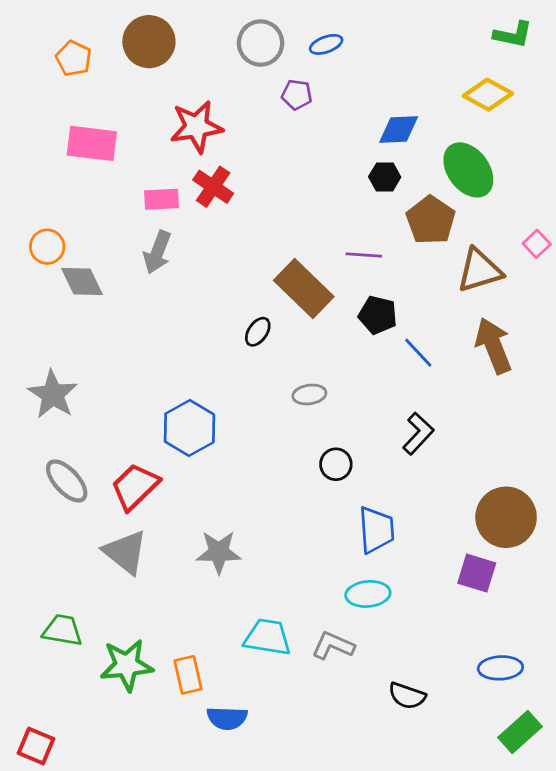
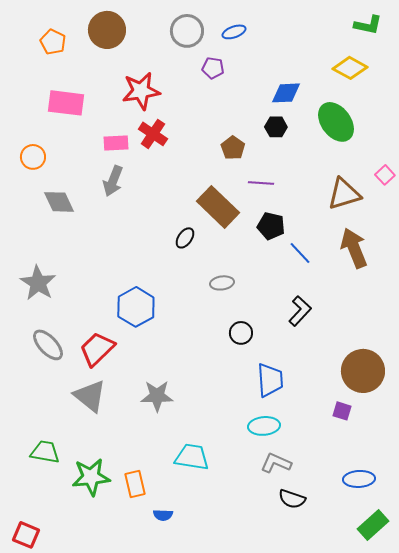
brown pentagon: (431, 220) -> (233, 148), moved, size x0.7
orange circle: (47, 247) -> (33, 157), moved
purple square: (477, 573) -> (342, 411), size x0.7
gray L-shape: (333, 646) -> (276, 463), moved
blue semicircle: (227, 718) -> (163, 515), size x0.7

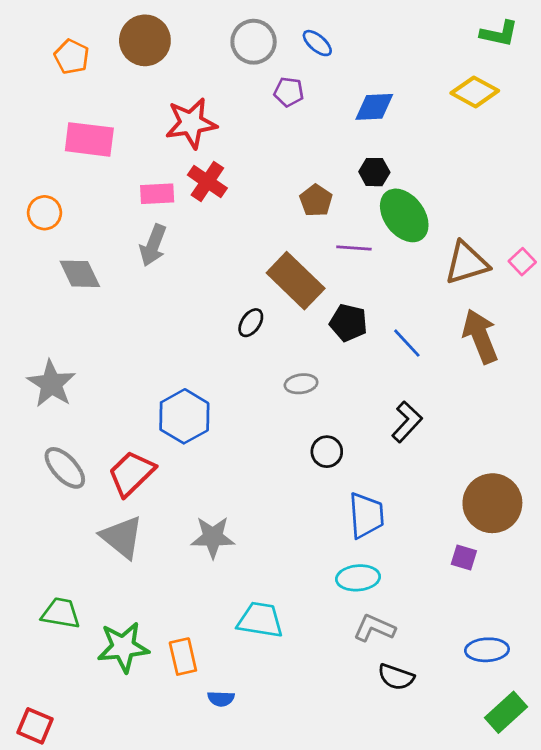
blue ellipse: (234, 32) -> (317, 43), turned 60
blue diamond: (286, 93) -> (374, 107), moved
green ellipse: (336, 122) -> (404, 215), moved
pink square: (385, 175) -> (522, 262), moved
black pentagon: (271, 226) -> (349, 323), moved

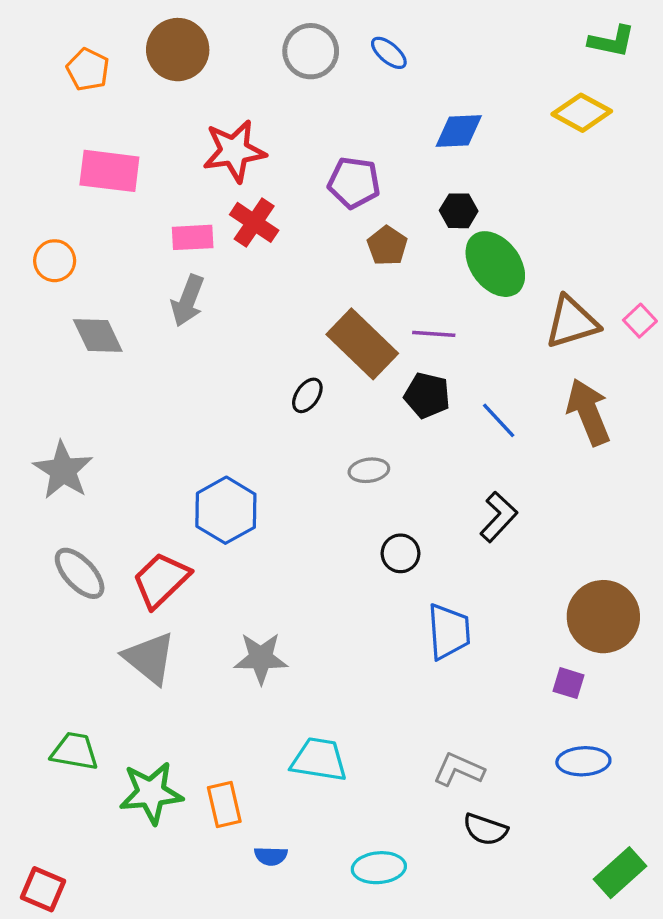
purple pentagon: (289, 92) -> (354, 183), moved, size x1.4
purple line: (354, 248) -> (434, 334), moved
cyan ellipse: (358, 578) -> (379, 868), moved
blue ellipse: (487, 650) -> (583, 761), moved

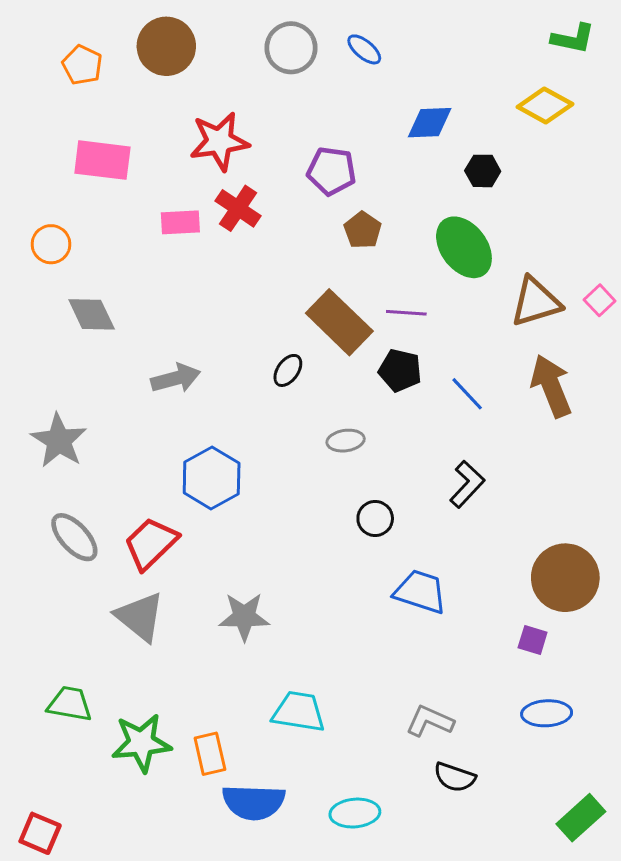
black hexagon: (459, 211) -> (483, 171), moved
gray arrow: (188, 301) -> (176, 378), moved, turned -126
blue trapezoid: (449, 632) -> (420, 592), turned -68
blue semicircle: (271, 856) -> (254, 802), size x2.0

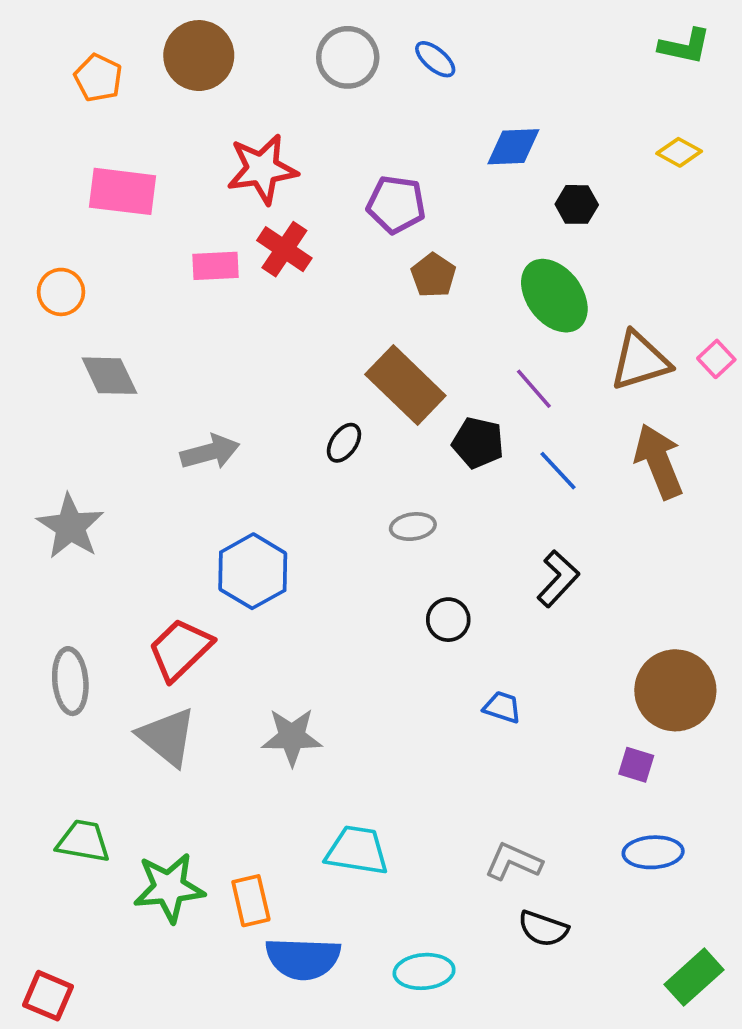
yellow diamond: (545, 106) -> (679, 152), moved, size x0.7
purple line: (406, 313) -> (534, 389), moved, turned 45
gray ellipse: (74, 537) -> (70, 681), moved, turned 38
blue trapezoid: (420, 592) -> (502, 707), size x0.6

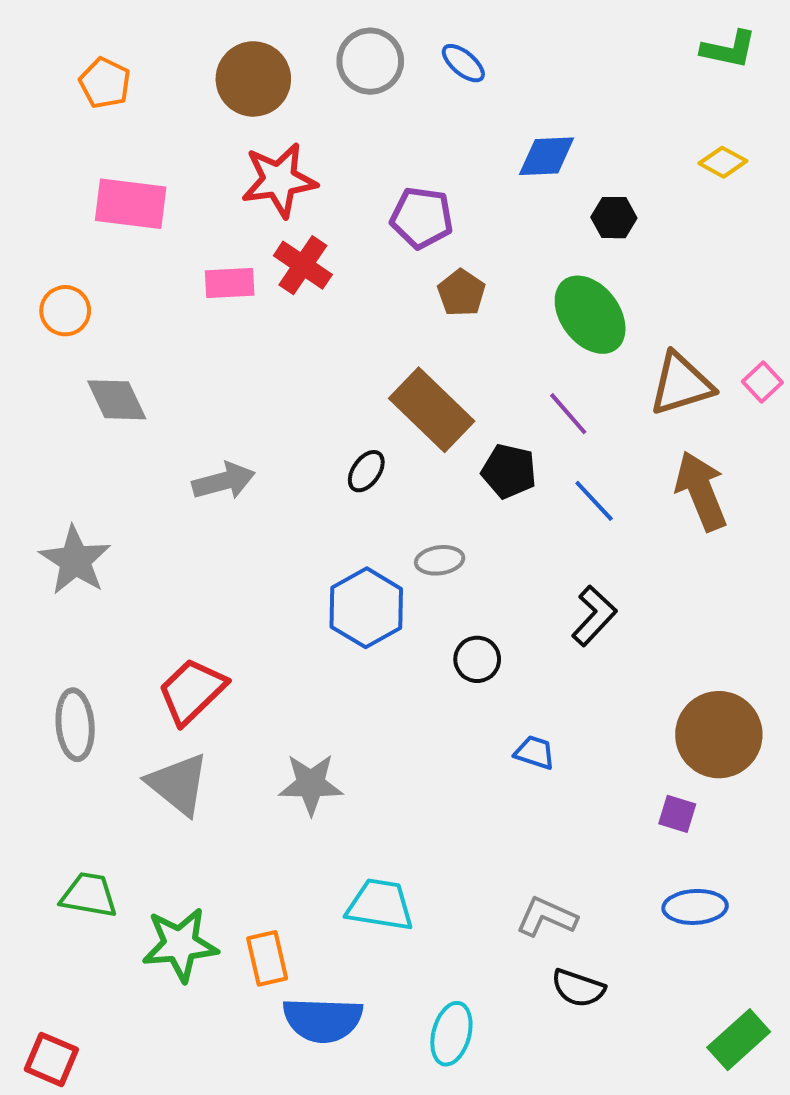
brown circle: (199, 56) -> (253, 79), moved
blue hexagon: (253, 571) -> (366, 608), moved
cyan ellipse: (424, 971) -> (451, 1034), turned -70

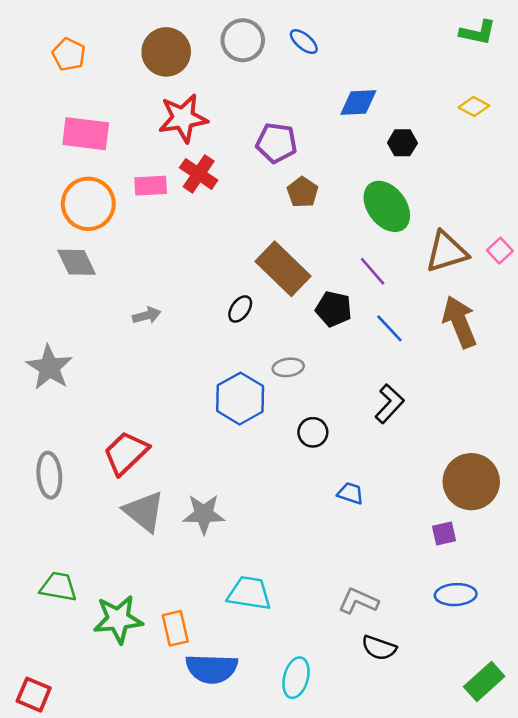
orange circle: (65, 311) -> (88, 204), moved, size x1.6
gray arrow: (224, 481) -> (147, 315), size x0.7
gray triangle: (178, 784) -> (144, 511), moved
purple square: (677, 814) -> (444, 534), turned -30

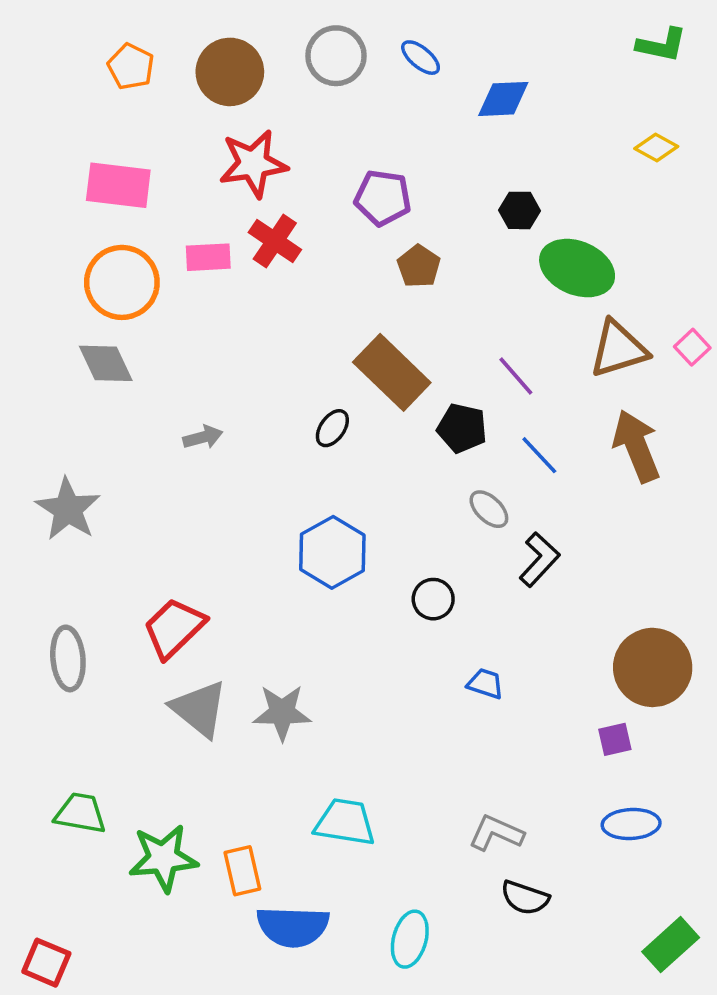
orange pentagon: (69, 55) -> (131, 67), moved
blue diamond: (358, 103) -> (503, 99), moved
black hexagon: (402, 143) -> (520, 210), moved
green ellipse: (387, 206) -> (577, 268), moved, turned -30
gray ellipse: (288, 367) -> (489, 509), moved, turned 52

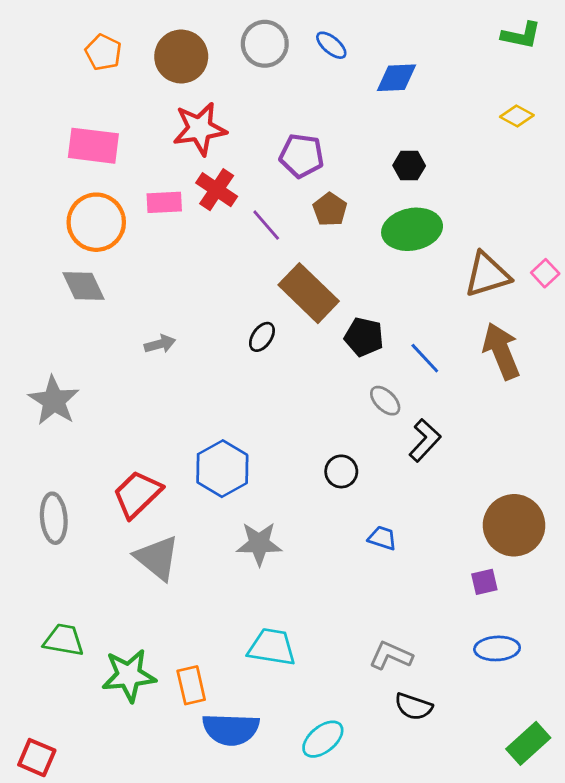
green ellipse: (577, 268) -> (412, 229), moved, turned -34
purple line: (516, 376) -> (266, 225), moved
blue hexagon: (332, 552) -> (222, 469), moved
gray star: (282, 712) -> (259, 544), moved
cyan ellipse: (410, 939) -> (323, 739), turned 36

